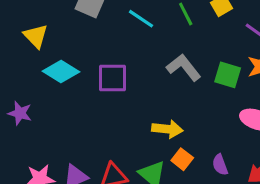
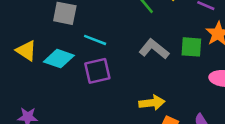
cyan line: (141, 19) -> (95, 40), moved
cyan diamond: (61, 71) -> (59, 59), moved

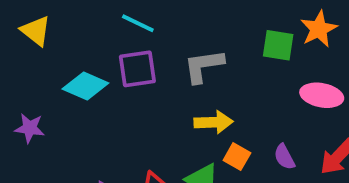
gray L-shape: (154, 49) -> (204, 66), moved, turned -52
cyan diamond: (59, 59) -> (85, 86), moved

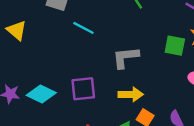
purple square: (137, 69) -> (83, 89), moved
cyan diamond: (85, 86) -> (41, 94), moved

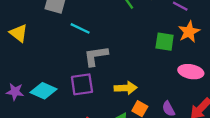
gray L-shape: (126, 57) -> (96, 56), moved

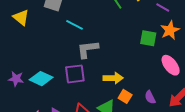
yellow triangle: (19, 33) -> (21, 17), moved
pink ellipse: (191, 72) -> (171, 65), turned 40

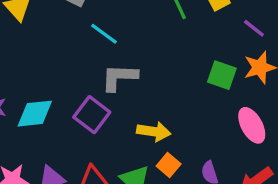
purple square: (75, 74) -> (92, 115), turned 35
cyan diamond: (41, 79) -> (35, 114), turned -40

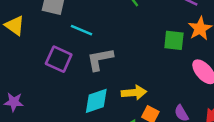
cyan diamond: (35, 114) -> (96, 101), moved
purple square: (92, 115) -> (59, 59), moved

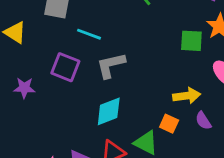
yellow arrow: (134, 93) -> (187, 96), moved
purple star: (14, 102) -> (24, 88), moved

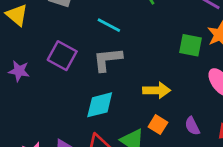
cyan line: (89, 34) -> (109, 25), moved
yellow arrow: (187, 96) -> (157, 90), moved

